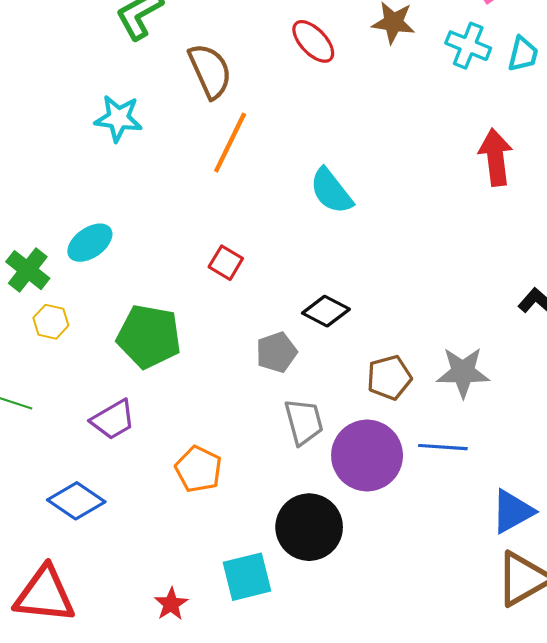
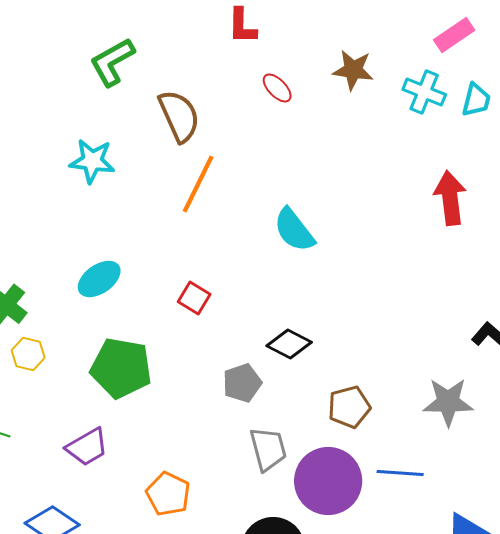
red ellipse: (313, 41) -> (277, 88), size x0.7
cyan ellipse: (90, 243) -> (99, 279), moved
gray star: (463, 372) -> (448, 402), moved

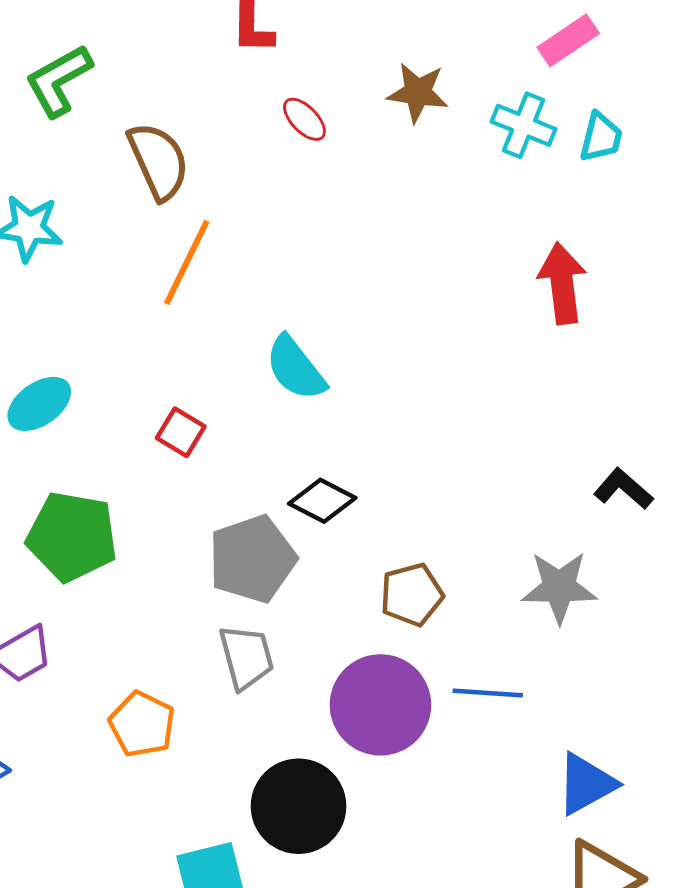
cyan semicircle: (294, 230) -> (296, 368), moved
gray pentagon: (242, 383) -> (252, 559), size x1.5
gray trapezoid: (268, 449) -> (246, 657), moved

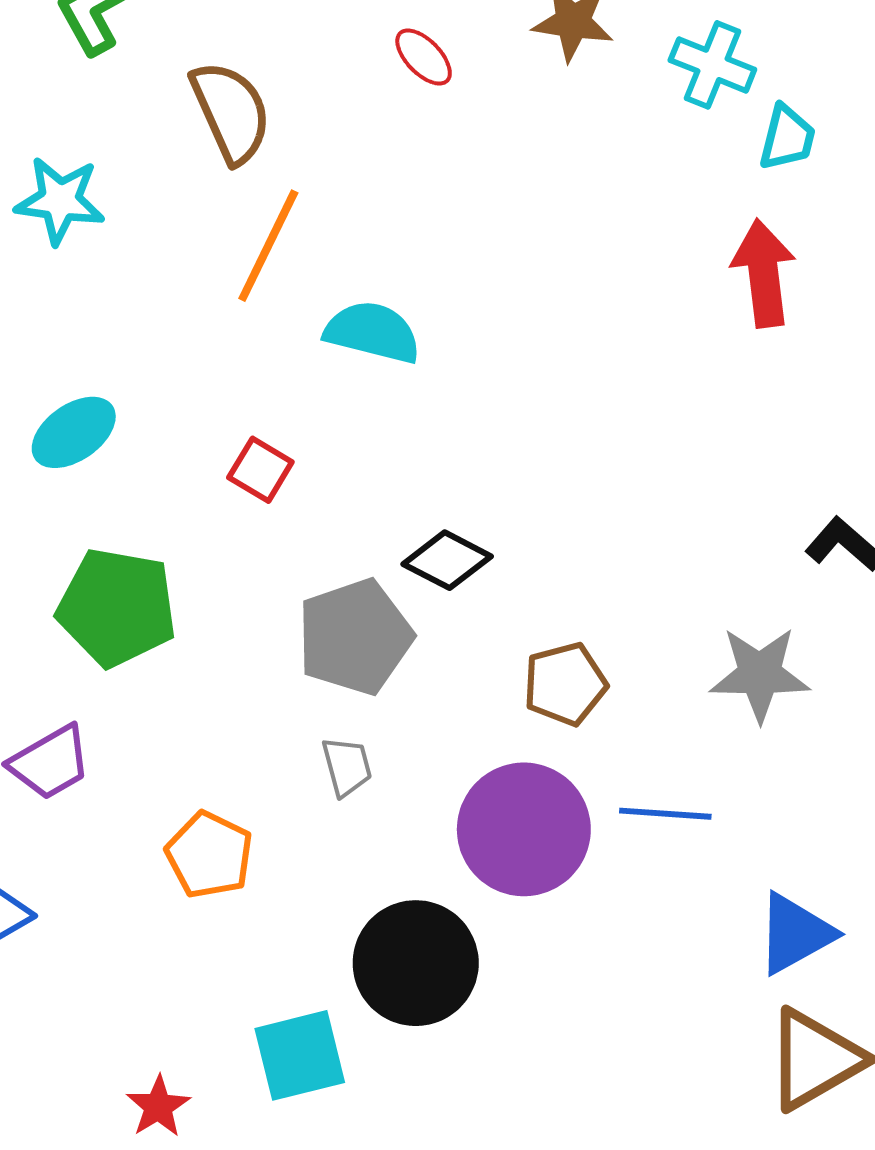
cyan trapezoid: (601, 137) -> (787, 138), moved
cyan semicircle: (296, 368) -> (372, 332), moved, turned 142
gray trapezoid: (246, 657) -> (347, 767), size x0.7

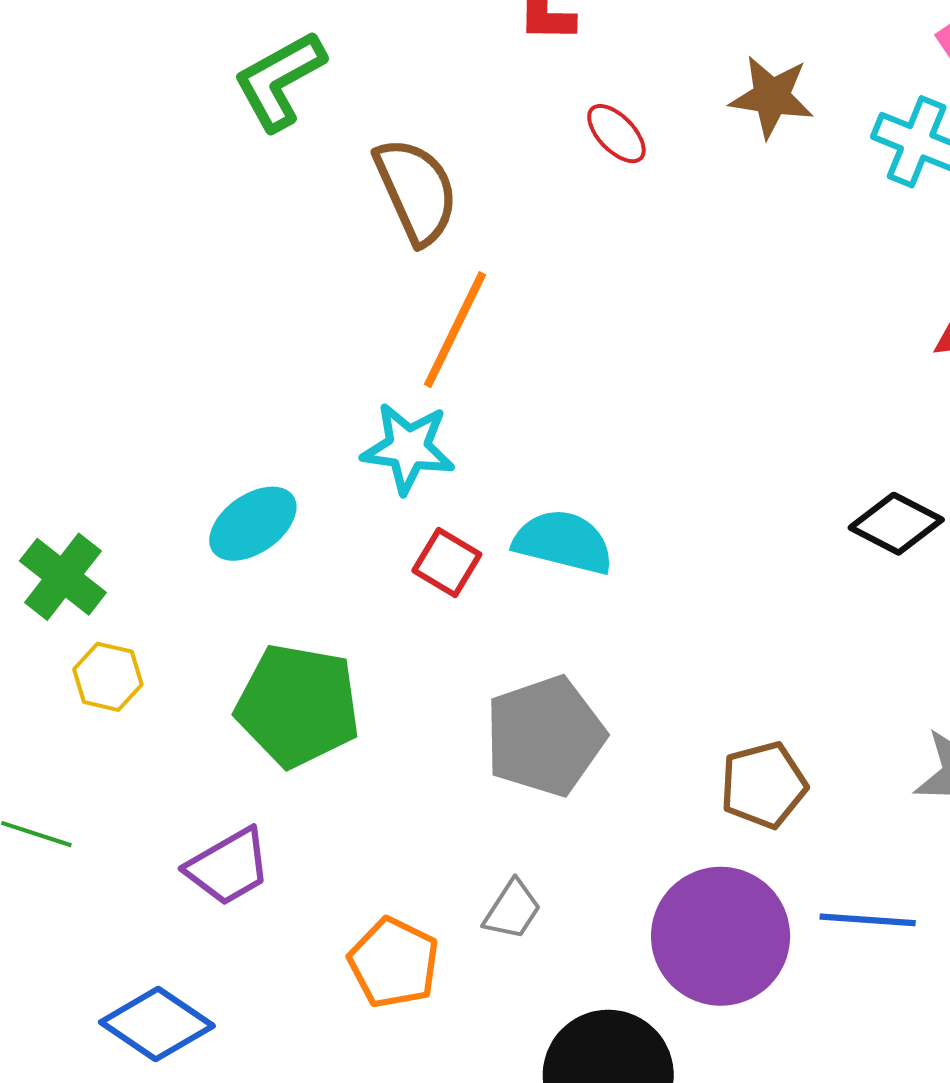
cyan star: (60, 200) -> (408, 448), moved
cyan semicircle: (372, 332) -> (563, 542), moved
black diamond: (447, 560) -> (896, 524), moved
gray trapezoid: (347, 767) -> (512, 910), moved, turned 48

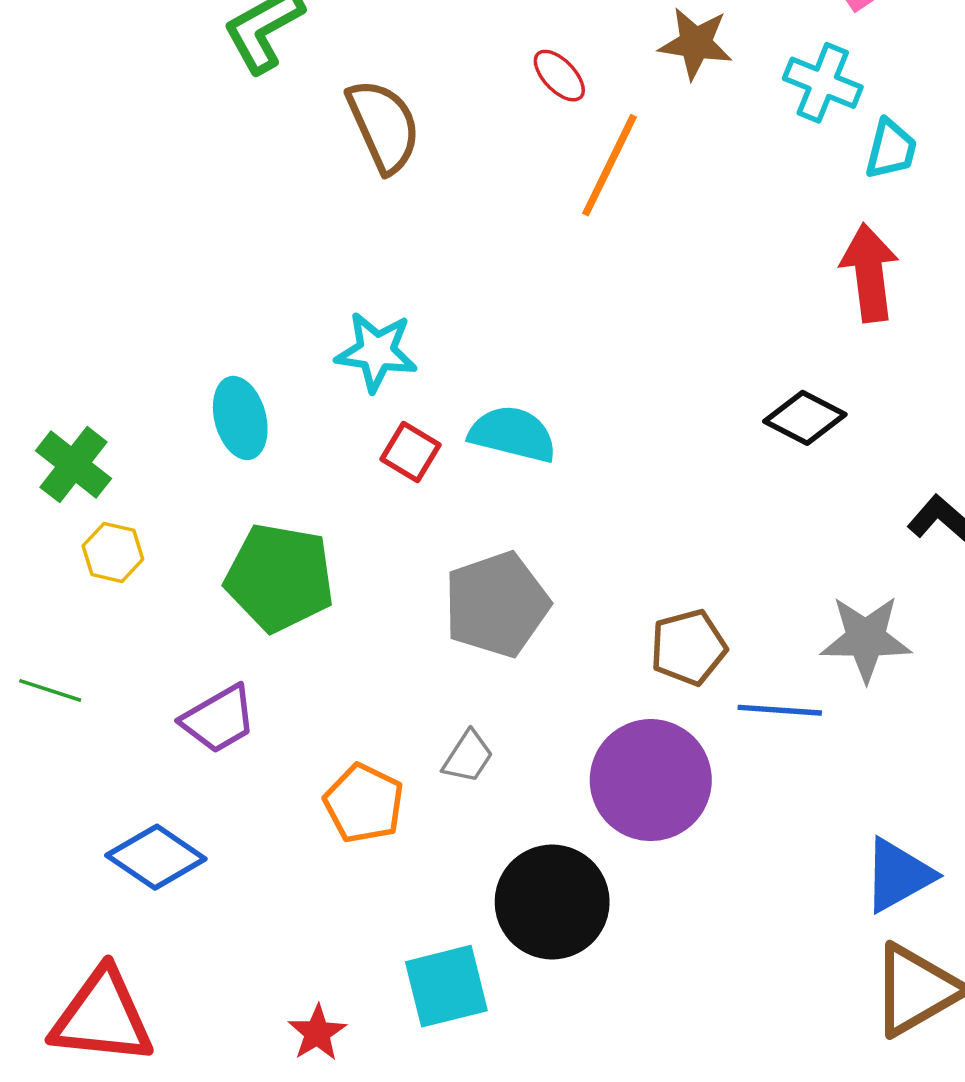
orange line: (455, 330) -> (609, 165), moved
cyan ellipse: (253, 524) -> (240, 418), turned -70
blue line: (868, 920) -> (780, 710), moved

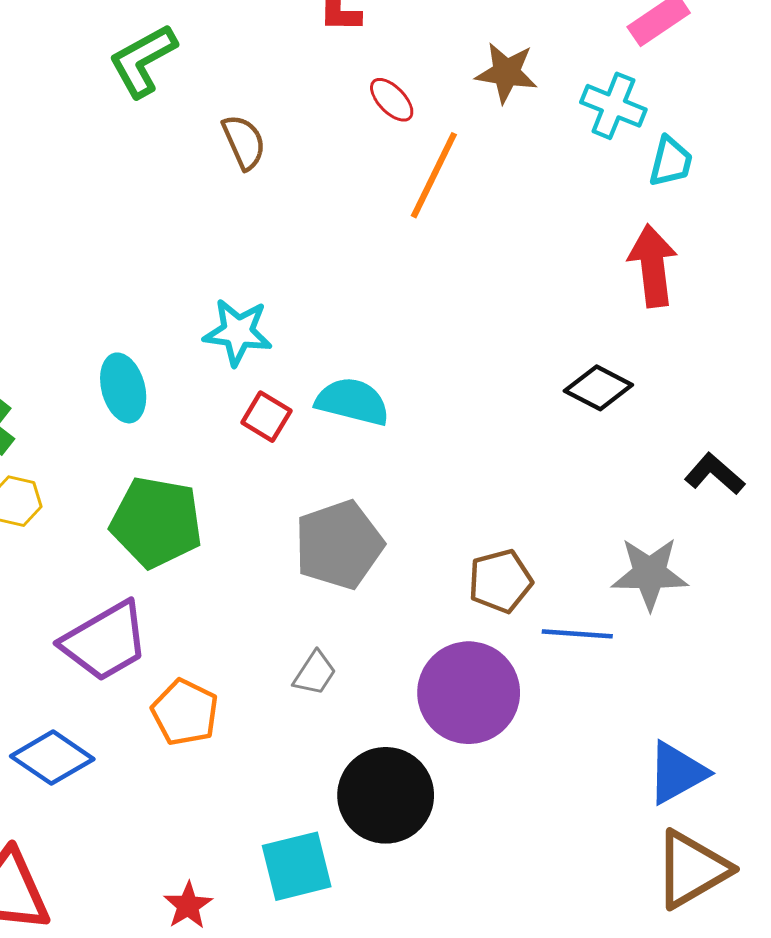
brown semicircle: (384, 126) -> (244, 142), size x0.7
purple trapezoid: (219, 719) -> (105, 641), size x1.4
orange pentagon: (364, 803) -> (185, 712), moved

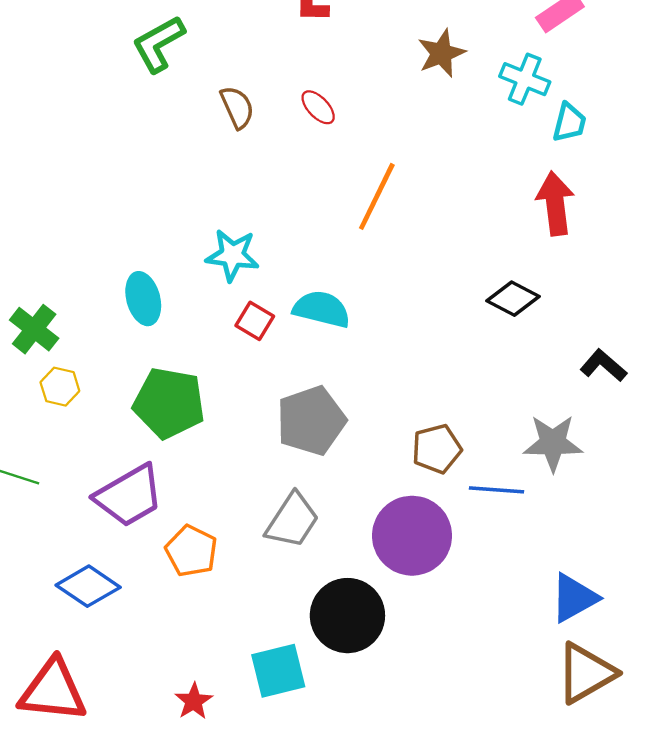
brown star: (506, 73) -> (441, 53), turned -30
red ellipse: (392, 100) -> (318, 107), moved
orange line: (434, 175) -> (377, 196), moved
gray trapezoid: (315, 673) -> (292, 520), size x1.6

